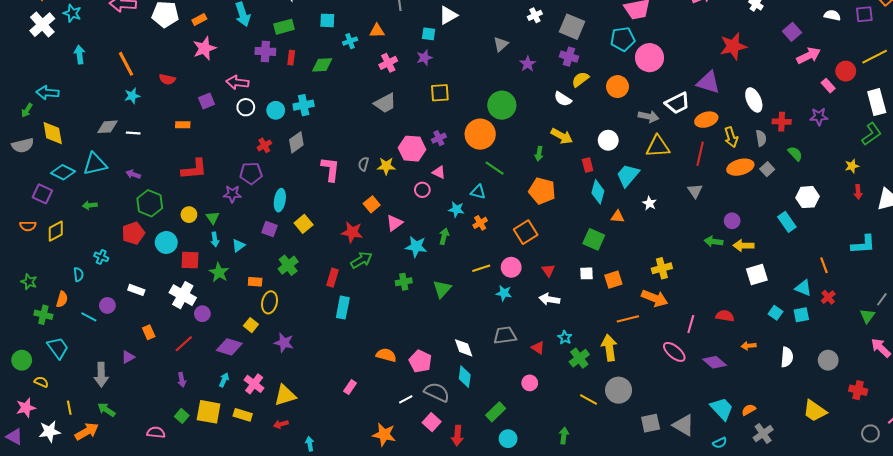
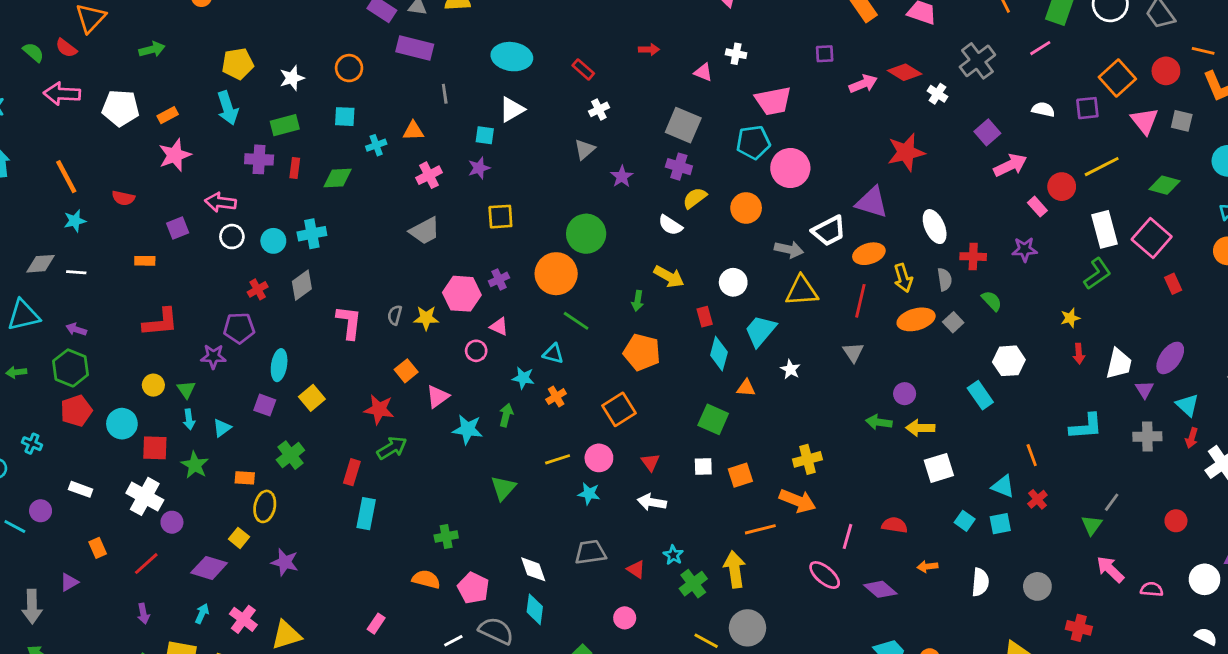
white cross: (535, 15) -> (599, 109), moved
green hexagon: (150, 203) -> (71, 368), moved
green cross: (404, 282) -> (446, 536), moved

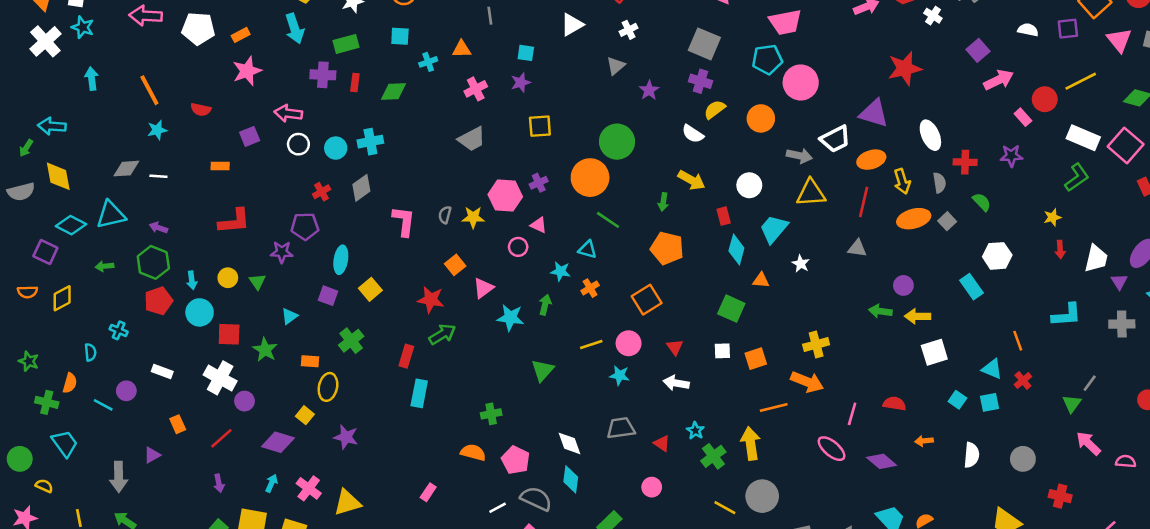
white triangle: (512, 109) -> (572, 25), moved
white rectangle: (1105, 229) -> (1083, 138), turned -52
gray triangle: (853, 352) -> (857, 248), turned -48
cyan arrow: (189, 419) -> (192, 280), moved

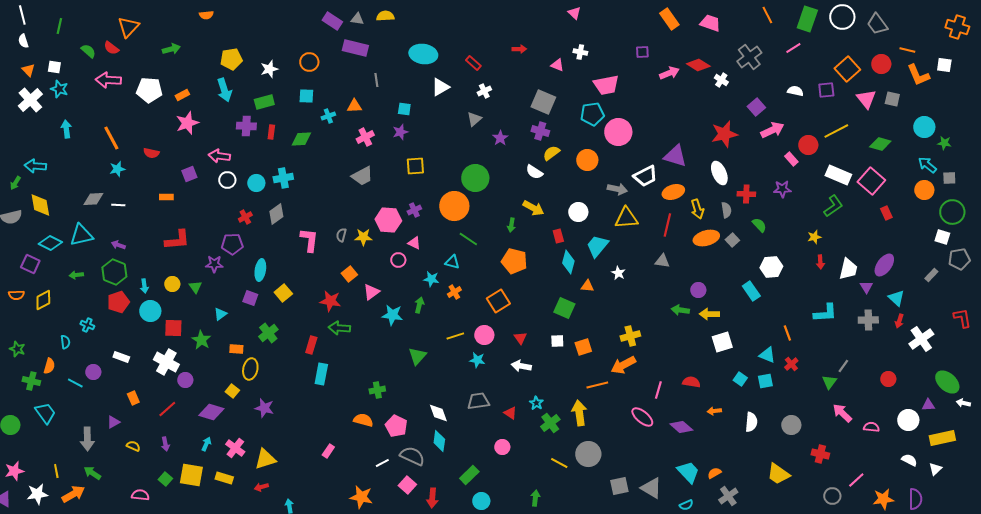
red star: (905, 68) -> (724, 134), moved
green arrow: (442, 334) -> (339, 328), turned -145
orange arrow: (807, 382) -> (623, 365), turned 130
yellow semicircle: (44, 486) -> (133, 446), moved

